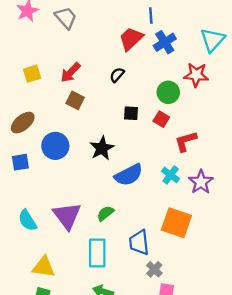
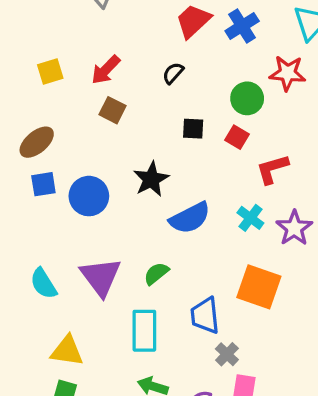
blue circle: (55, 146) -> (89, 196), moved
blue square: (20, 162) -> (43, 184), moved

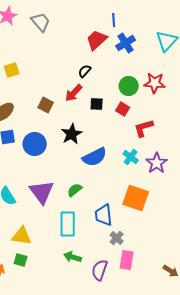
red arrow: (106, 70) -> (74, 93), moved
red star: (288, 73) -> (155, 83), moved
brown square: (112, 110) -> (46, 105), moved

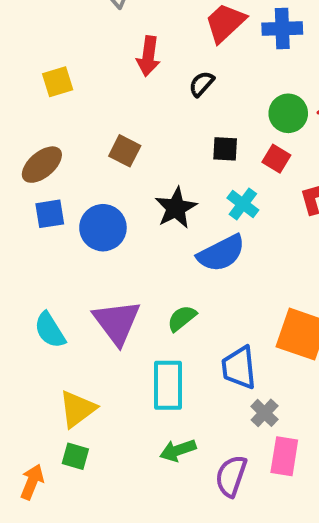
blue cross: (126, 43) -> (282, 29), turned 30
red arrow: (74, 93) -> (148, 56), moved, turned -36
cyan cross: (131, 157) -> (243, 204), moved
yellow triangle: (22, 236) -> (77, 409), turned -45
green arrow: (73, 257) -> (178, 450), turned -36

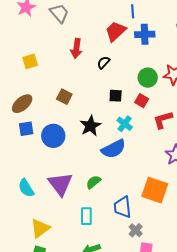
cyan rectangle: (168, 385) -> (86, 216), size x0.7

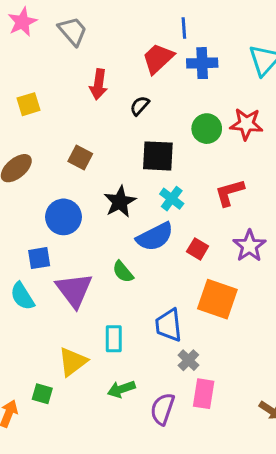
black square: (116, 96) -> (158, 156), size x1.6
red square: (142, 101) -> (198, 249), moved
blue square: (26, 129) -> (39, 258), moved
green semicircle: (93, 182) -> (123, 272), moved, turned -91
yellow triangle: (40, 228) -> (73, 362), moved

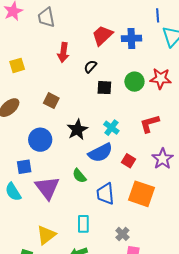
blue line: (184, 28) -> (158, 15), moved
gray trapezoid: (73, 31) -> (46, 17), turned -150
black square: (158, 156) -> (104, 88), moved, size x0.7
blue trapezoid: (169, 325) -> (105, 194), moved
cyan rectangle: (114, 339) -> (83, 224), moved

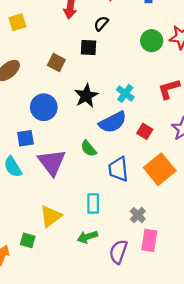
black square: (104, 88) -> (89, 48), moved
orange square: (142, 194) -> (160, 169), turned 32

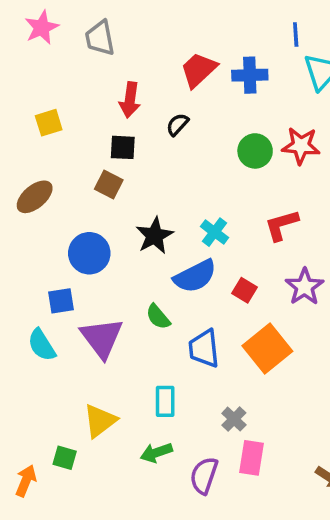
black square: (89, 48) -> (123, 147), moved

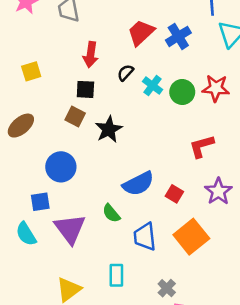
blue cross: (250, 75) -> (178, 36), turned -30
cyan cross: (215, 232) -> (153, 86), moved
black star: (155, 236) -> (109, 129), moved

